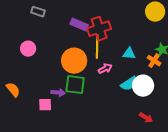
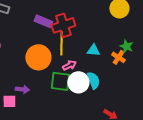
cyan semicircle: (129, 84) -> (93, 80), turned -78
green square: (75, 85) -> (60, 81), moved
white circle: (143, 86) -> (78, 82), moved

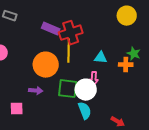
orange cross: (118, 57) -> (126, 65), turned -32
pink arrow: (69, 65) -> (94, 79), moved, turned 120
cyan semicircle: (93, 80) -> (85, 111), moved
purple arrow: (22, 89) -> (36, 91), moved

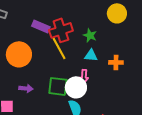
yellow line: (69, 51) -> (59, 48), turned -30
green star: (134, 54) -> (90, 35), moved
orange circle: (46, 65) -> (19, 54), moved

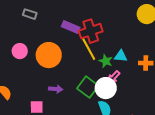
green star: (90, 35) -> (106, 61), moved
pink arrow: (84, 76) -> (114, 77), turned 40
green square: (58, 86) -> (88, 87), turned 30

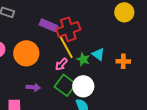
cyan triangle: (121, 56) -> (98, 54), turned 32
pink arrow: (114, 77) -> (61, 64), moved

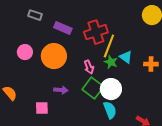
purple rectangle: (48, 25) -> (63, 28), moved
yellow line: (66, 47) -> (109, 46), moved, turned 50
pink arrow: (61, 64) -> (89, 67), turned -64

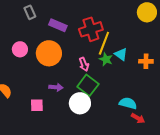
gray rectangle: (35, 15) -> (30, 12), turned 48
white circle: (111, 89) -> (80, 103), moved
cyan semicircle: (110, 110) -> (128, 103), moved, turned -54

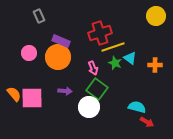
purple rectangle: (58, 25) -> (61, 41), moved
yellow line: (104, 43) -> (113, 47), turned 50
pink square: (37, 105) -> (32, 98), moved, size x1.6

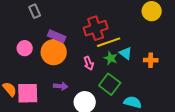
green square: (97, 89) -> (110, 84), moved

